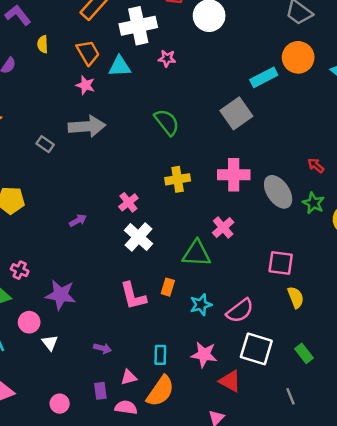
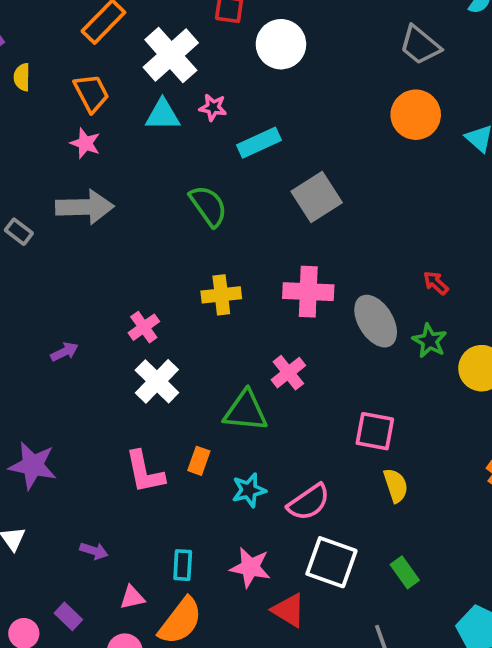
white cross: (138, 26) -> (171, 55), turned -32
cyan triangle: (120, 66) -> (163, 115), moved
cyan rectangle: (264, 77) -> (259, 143), moved
purple rectangle: (100, 391) -> (68, 616), moved, turned -42

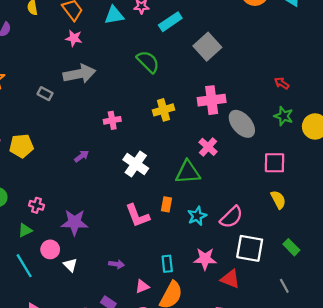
gray ellipse: (376, 321) -> (242, 124), moved
pink cross: (144, 327) -> (112, 120), moved, turned 35
pink square: (375, 431) -> (275, 163), moved

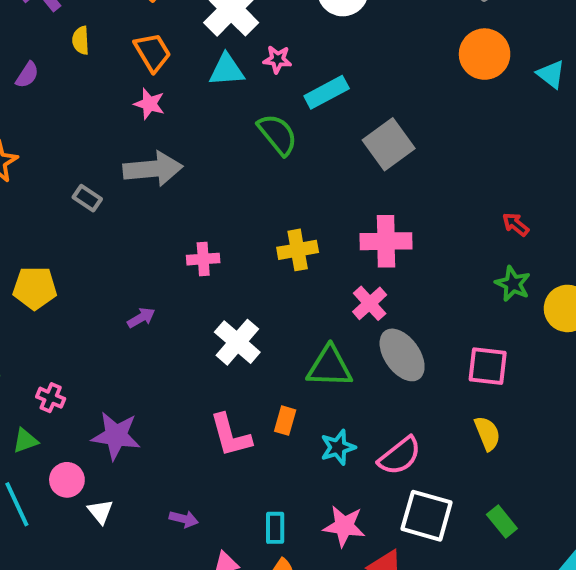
green semicircle: (148, 62) -> (277, 134), moved
gray ellipse: (242, 124) -> (402, 355), moved
pink cross: (208, 147) -> (370, 303), moved

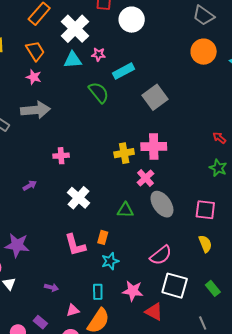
yellow cross: (298, 250) -> (124, 153), moved
green triangle: (330, 367) -> (125, 210), size x0.7
cyan star: (338, 447) -> (110, 261), moved

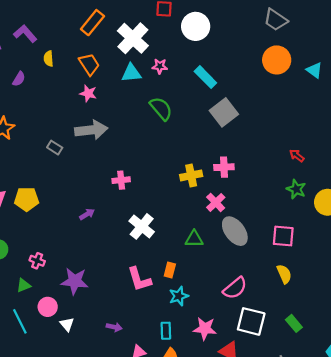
cyan rectangle: (123, 71) -> (205, 77), moved, turned 75
pink cross: (154, 146) -> (224, 167), size x0.7

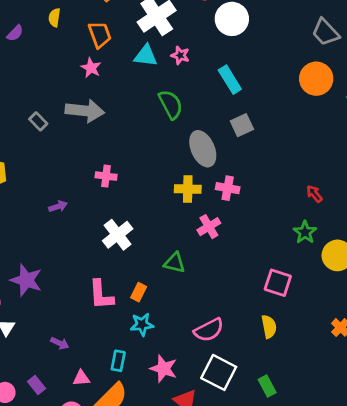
gray square: (224, 112) -> (242, 125), size x0.7
gray ellipse: (235, 231) -> (203, 149), moved

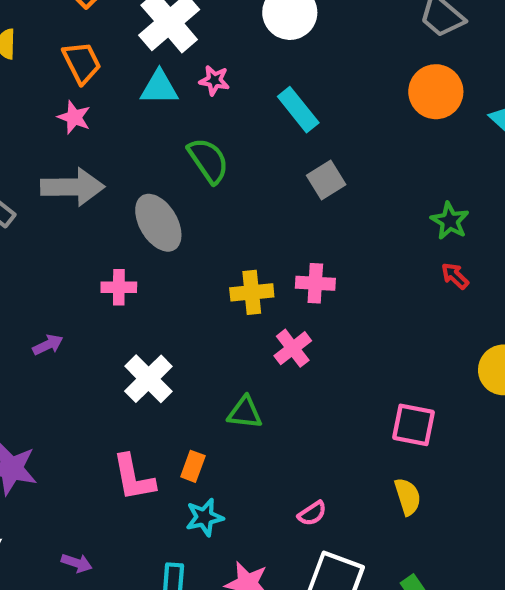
gray ellipse: (203, 149) -> (158, 223), moved
green star: (305, 232) -> (450, 221), moved
pink semicircle: (209, 330) -> (312, 513), size x0.6

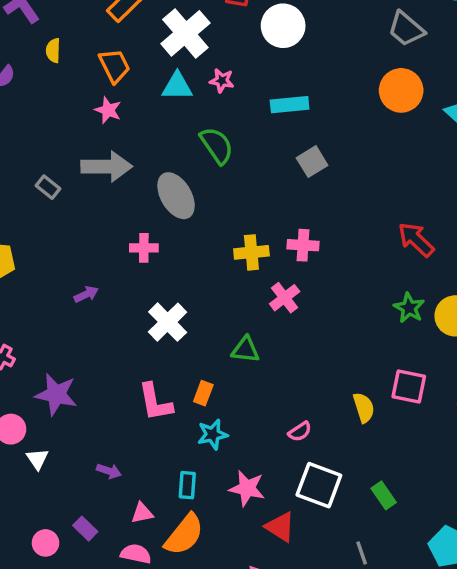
cyan rectangle: (298, 110) -> (290, 105), turned -57
green star: (450, 221) -> (409, 308), moved
red arrow: (455, 276) -> (416, 240), size x1.6
pink square: (413, 425) -> (409, 387), moved
yellow semicircle: (408, 497) -> (364, 408), moved

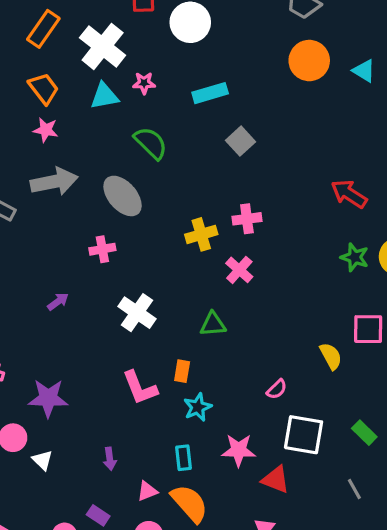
purple arrow: (109, 471) -> (110, 459), turned 75
orange semicircle: (184, 535) -> (189, 503), turned -69

